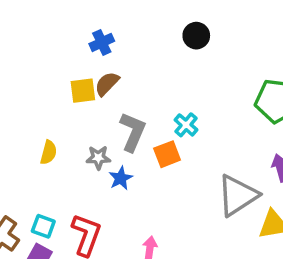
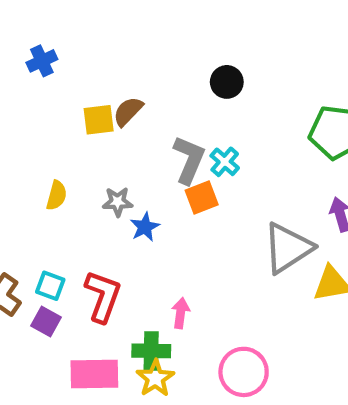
black circle: (196, 36) -> (227, 82), moved
blue cross: (102, 42) -> (42, 61), moved
gray L-shape: (133, 132) -> (189, 160), moved

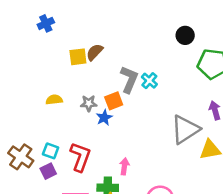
black circle: (227, 82) -> (185, 35), moved
yellow semicircle: (57, 195) -> (54, 100), turned -112
orange square: (202, 198) -> (114, 101), moved
purple square: (46, 321) -> (48, 171), turned 35

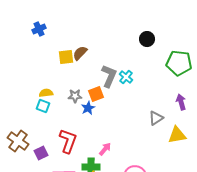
black circle: (185, 35) -> (147, 39), moved
gray triangle: (185, 129) -> (156, 118), size x0.6
cyan square: (51, 151) -> (43, 106), moved
pink arrow: (124, 166) -> (105, 149), turned 32

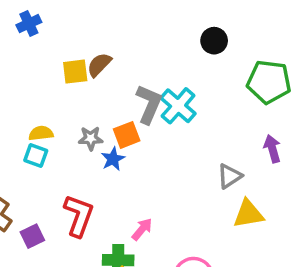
cyan cross: (126, 77) -> (178, 106), size x1.5
yellow triangle: (177, 135) -> (248, 214), moved

